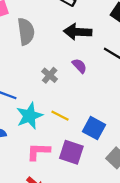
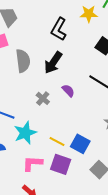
black arrow: (78, 32) -> (53, 63), moved, turned -60
yellow line: (60, 116) -> (57, 142), moved

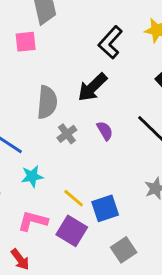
gray semicircle: (23, 61) -> (47, 102), moved
cyan star: (25, 133) -> (32, 176), size x0.7
blue square: (80, 144) -> (105, 208), turned 30

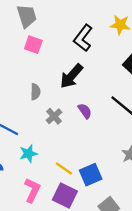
pink square: (26, 42) -> (33, 45), moved, turned 30
gray semicircle: (47, 102) -> (35, 92), size x0.6
pink L-shape: (33, 221) -> (32, 190), turned 105

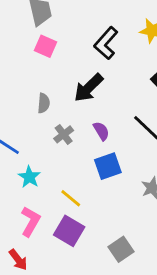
cyan star: (28, 154) -> (29, 177), turned -30
blue square: (91, 175) -> (108, 166), moved

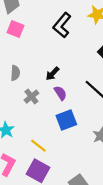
black arrow: (88, 88) -> (53, 74), moved, size x0.6

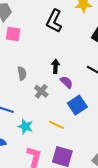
black arrow: (53, 74) -> (55, 66), turned 152
yellow line: (38, 146) -> (56, 125), moved

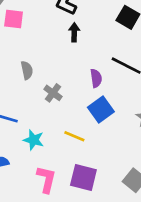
black arrow: (55, 66) -> (74, 32), moved
purple semicircle: (66, 82) -> (96, 78), moved, turned 40

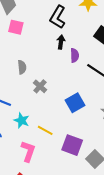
purple semicircle: (96, 78) -> (75, 55), moved
yellow line: (74, 136) -> (45, 130), moved
purple square: (83, 178) -> (72, 145), moved

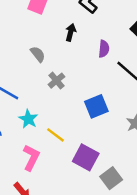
black arrow: (61, 42) -> (71, 32), moved
gray semicircle: (22, 67) -> (38, 54), turned -40

